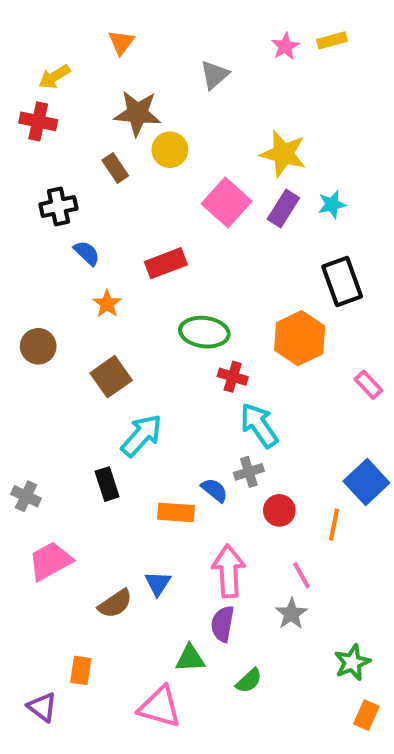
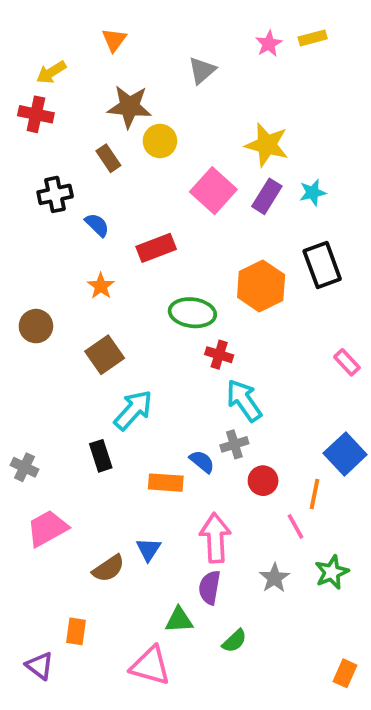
blue semicircle: (87, 253) -> (97, 225), moved
orange hexagon: (300, 338) -> (261, 286), moved
pink line: (302, 575) -> (295, 526), moved
green star: (352, 662) -> (332, 572), moved

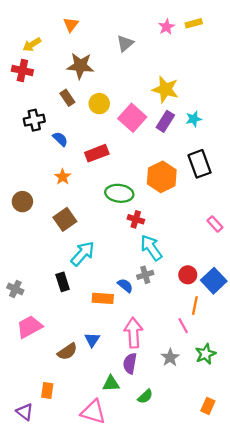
yellow circle: (160, 141) -> (99, 104), moved
red circle: (263, 481) -> (188, 275), moved
orange rectangle: (345, 673) -> (208, 406), moved

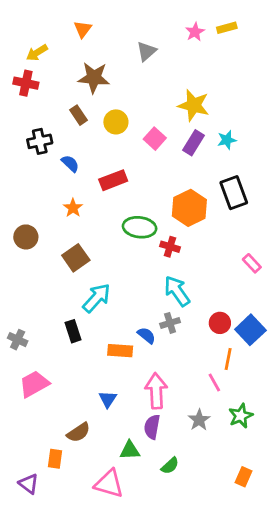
pink square: (132, 118) -> (155, 139), size x0.7
red cross: (136, 219) -> (170, 247), moved
brown semicircle: (67, 352) -> (79, 432), moved

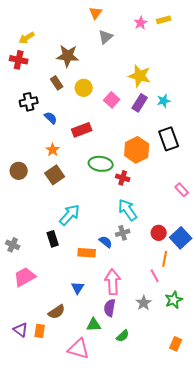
orange triangle: (83, 29) -> (96, 13), moved
brown square: (76, 258) -> (55, 175), moved
purple triangle: (29, 484) -> (21, 330), moved

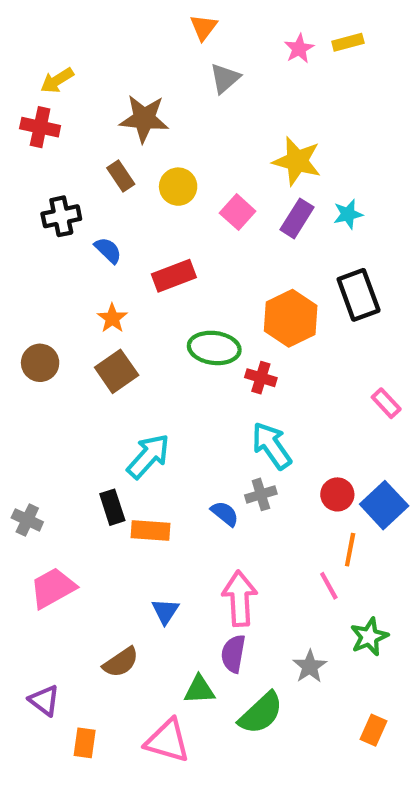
orange rectangle: (87, 253) -> (150, 531), moved
gray star: (144, 303) -> (310, 666), moved
orange rectangle: (40, 331) -> (85, 743), moved
green semicircle: (123, 336) -> (261, 713), size x1.6

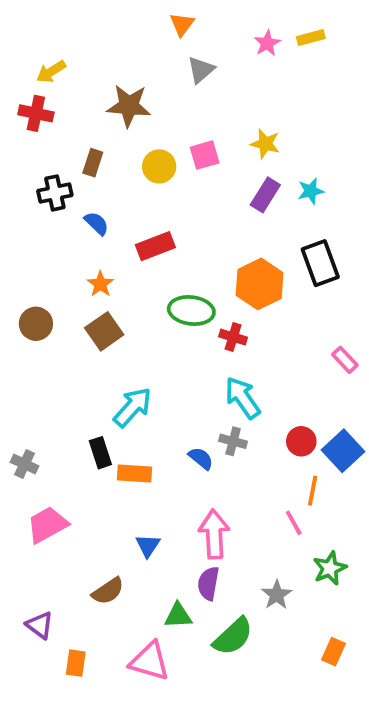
yellow star: (297, 161) -> (265, 144), size x0.7
brown rectangle: (121, 176) -> (93, 163), moved, turned 52
pink square: (238, 212) -> (205, 155), moved, turned 32
gray cross: (261, 494) -> (233, 441), turned 32

